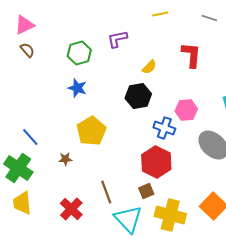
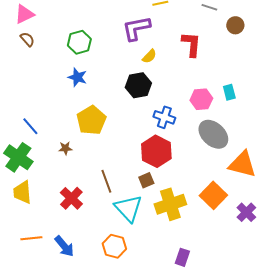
purple L-shape: (117, 39) -> (136, 28), moved, size x1.4
pink hexagon: (186, 110) -> (201, 99), moved
yellow cross: (170, 215) -> (170, 204), turned -32

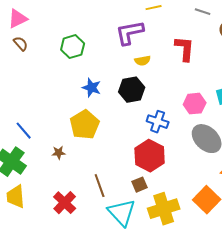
yellow semicircle: (149, 56) -> (143, 61), turned 35
blue star: (77, 77) -> (92, 88), moved

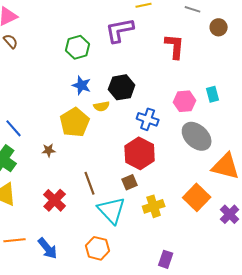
green hexagon: (73, 47) -> (78, 47), moved
yellow semicircle: (143, 61) -> (102, 106), moved
yellow cross: (164, 209) -> (154, 206), size x0.7

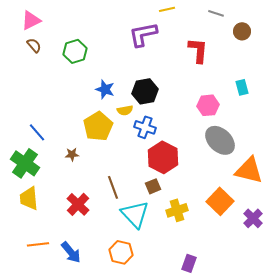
green hexagon: (78, 47) -> (75, 51), moved
cyan rectangle: (213, 94) -> (242, 87), moved
blue cross: (148, 119) -> (145, 127), moved

